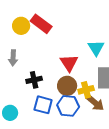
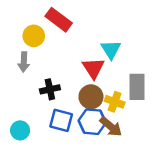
yellow circle: (21, 26) -> (34, 36), moved
cyan triangle: (96, 48) -> (111, 50), moved
yellow cross: (86, 90) -> (115, 102), turned 35
brown arrow: (95, 103) -> (111, 127), moved

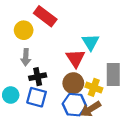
gray arrow: (24, 62) -> (26, 57), moved
blue square: (61, 120) -> (37, 97), moved
brown arrow: (111, 127) -> (91, 109), turned 108
cyan circle: (20, 130) -> (11, 95), moved

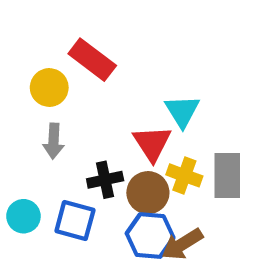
black cross: (38, 77) -> (105, 180), moved
yellow cross: (94, 87) -> (184, 175), moved

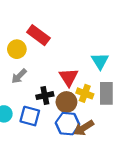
cyan triangle: (182, 111) -> (100, 61), moved
gray arrow: (54, 141) -> (19, 76), turned 42

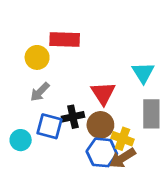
red rectangle: (38, 35) -> (65, 40), turned -35
yellow cross: (85, 93) -> (122, 139), moved
blue square: (30, 116) -> (49, 126), moved

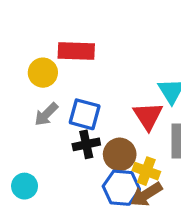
red triangle: (103, 93) -> (148, 116), moved
blue square: (49, 126) -> (85, 114), moved
cyan circle: (21, 140) -> (25, 186), moved

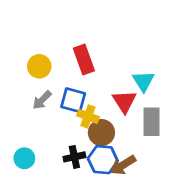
red rectangle: (76, 51) -> (84, 60), moved, turned 68
black cross: (86, 144) -> (74, 157), moved
yellow cross: (146, 171) -> (88, 116), moved

